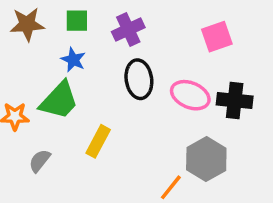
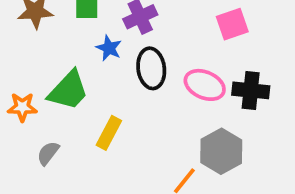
blue star: (73, 60) -> (109, 48), moved

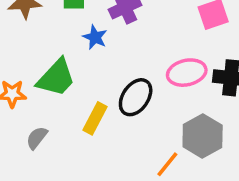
black ellipse: (151, 68) -> (136, 97), moved, turned 42
pink ellipse: (205, 85) -> (187, 73), turned -36

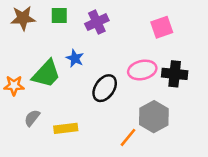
blue star: (95, 37) -> (75, 58), moved
yellow rectangle: (95, 118) -> (66, 128), moved, turned 55

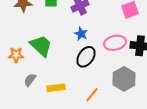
blue star: (75, 58) -> (81, 34), moved
green trapezoid: (46, 74) -> (41, 46), turned -90
orange line: (128, 137) -> (92, 95), moved

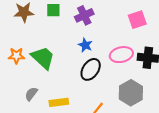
orange star: (16, 55) -> (16, 56), moved

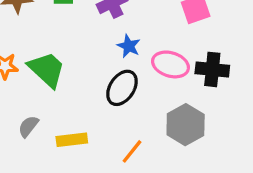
blue star: (85, 45) -> (129, 46), moved
pink ellipse: (121, 55) -> (170, 64), turned 30

